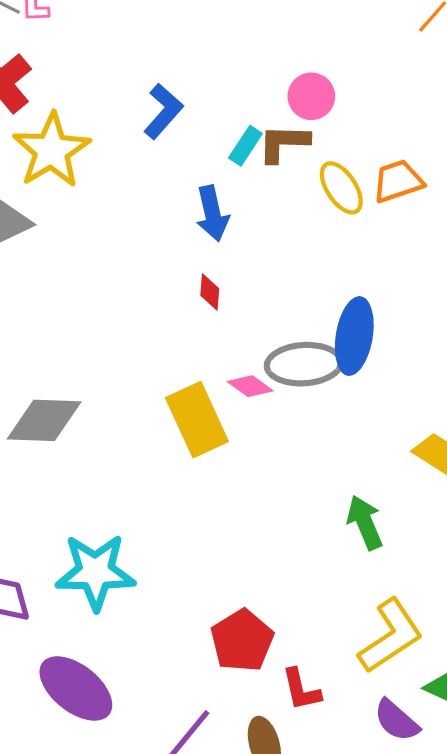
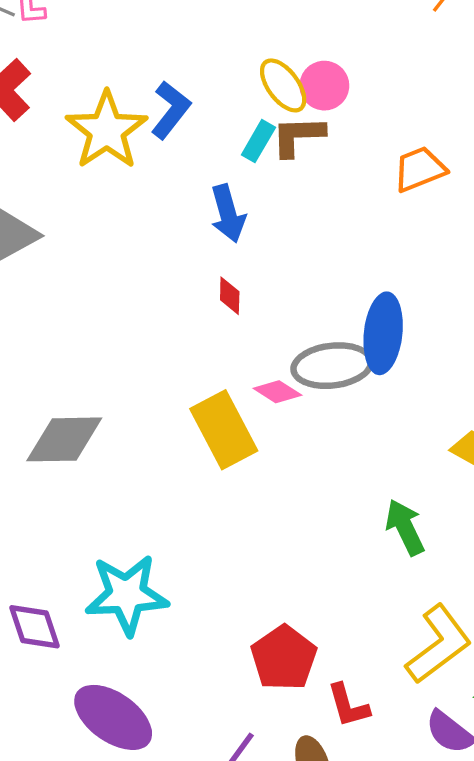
yellow star: (51, 150) -> (107, 130), moved
yellow ellipse: (341, 188) -> (283, 85), moved

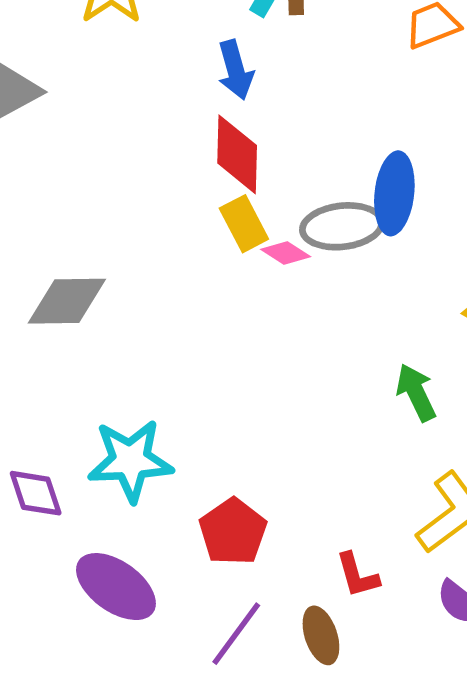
red diamond: (230, 296) -> (237, 154), size x2.0
yellow rectangle: (224, 430) -> (244, 224), moved, size x0.7
red pentagon: (284, 658) -> (233, 532), moved

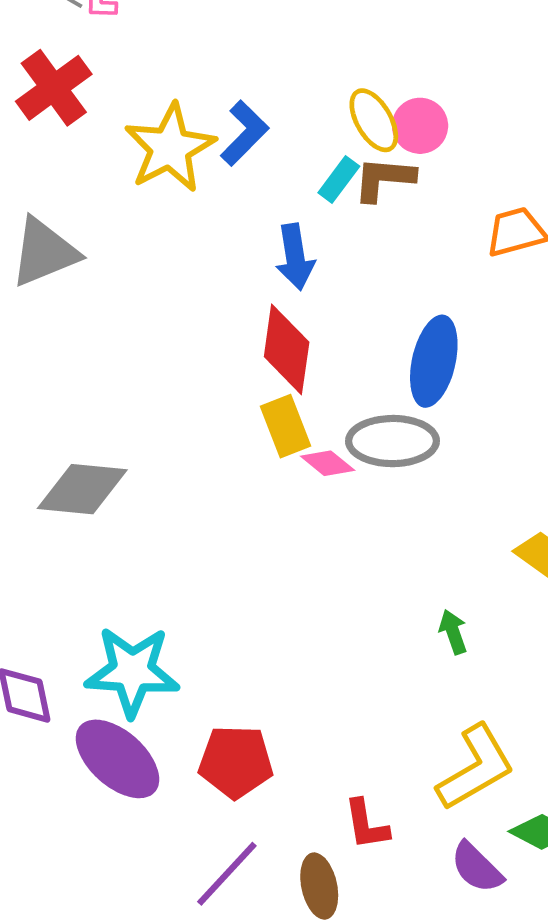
blue ellipse: (394, 193) -> (434, 361), moved
green arrow: (416, 393) -> (453, 632), size x0.7
red pentagon: (233, 532) -> (236, 762), turned 30
purple ellipse: (116, 587) -> (118, 759), moved

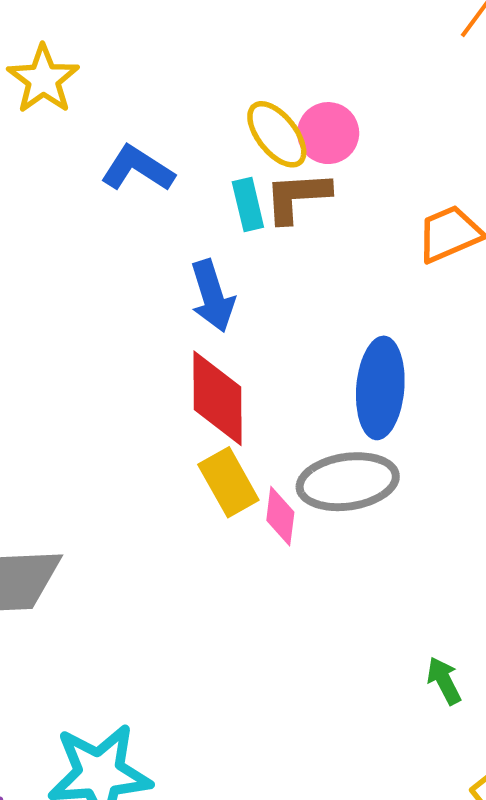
blue L-shape: (244, 133) -> (138, 169), turned -94
yellow star: (170, 148) -> (43, 79), moved, size x0.7
cyan rectangle: (339, 179) -> (248, 204), turned -42
pink diamond: (328, 463) -> (280, 516), turned 66

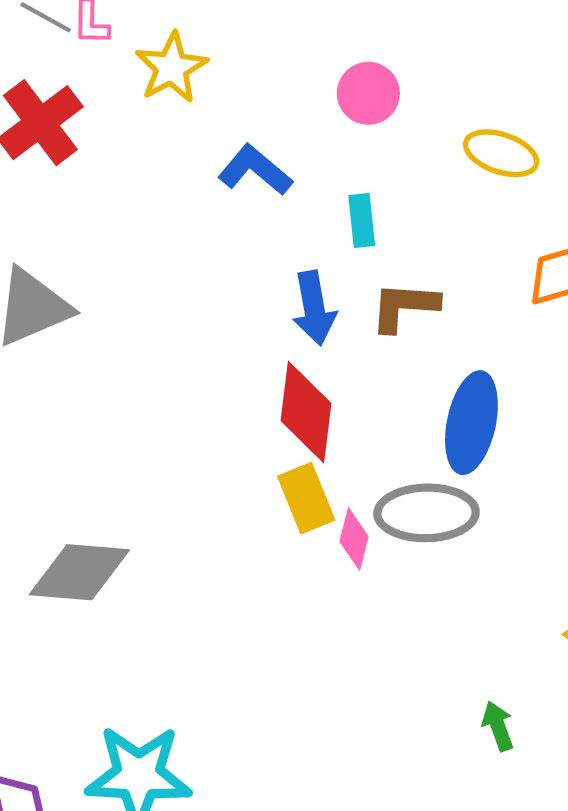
pink circle: (328, 133) -> (368, 93), moved
yellow ellipse: (277, 134) -> (501, 153), moved, turned -40
brown L-shape: (297, 197) -> (404, 307), moved

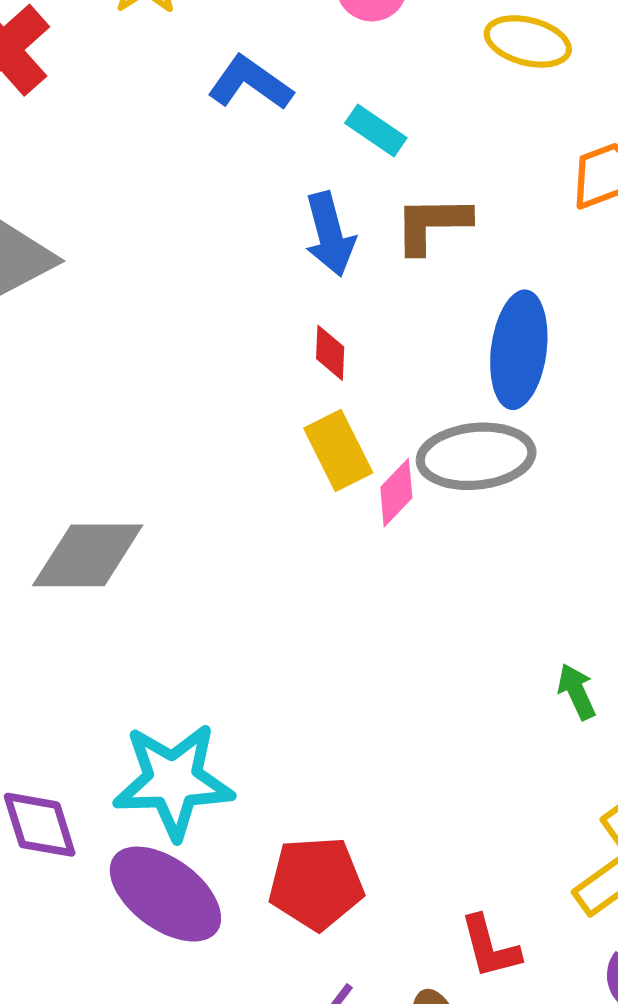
cyan rectangle: (362, 220) -> (376, 130), turned -45
red diamond: (306, 412) -> (330, 353), size x0.5
pink diamond: (354, 539) -> (396, 493), turned 34

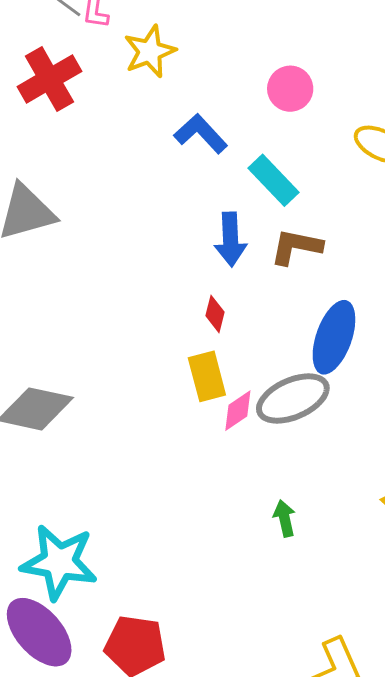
cyan rectangle: (376, 130) -> (273, 180), size x1.4
gray ellipse: (476, 456) -> (293, 399), turned -30
green arrow: (577, 692) -> (285, 518), moved

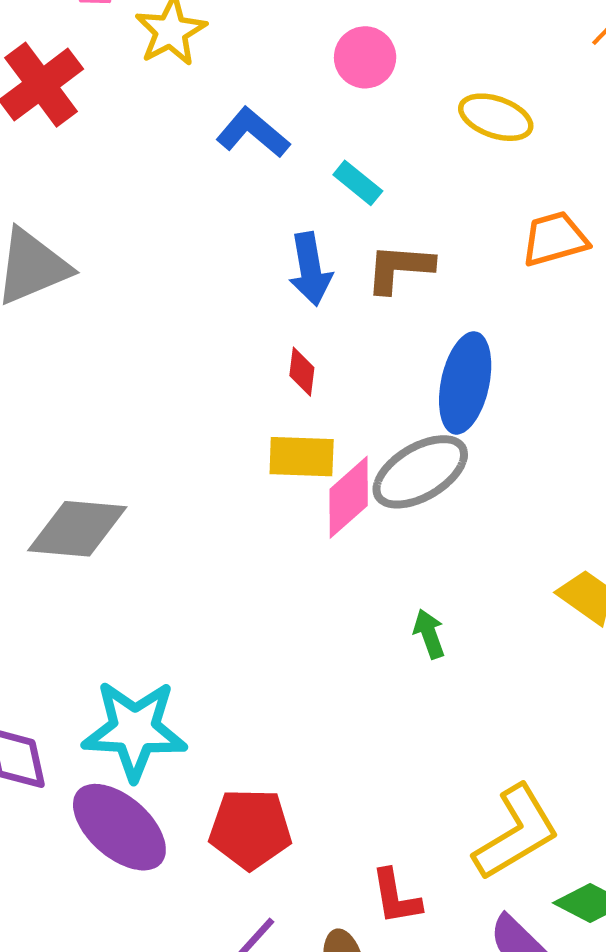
cyan rectangle: (273, 180) -> (358, 183), size x0.7
yellow rectangle: (207, 376) -> (302, 457), turned -66
pink diamond: (238, 411) -> (349, 497), size x1.4

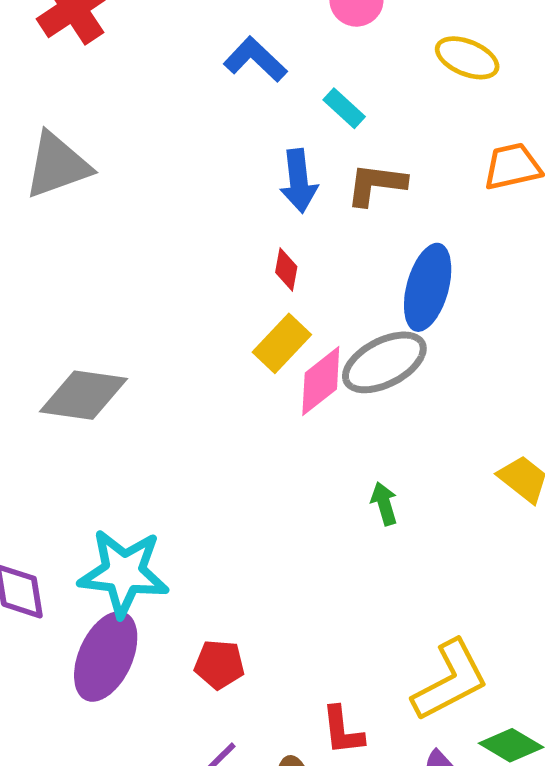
yellow rectangle: (302, 457) -> (282, 343), turned -52
purple ellipse: (119, 827) -> (106, 656), turned 70
red pentagon: (250, 829) -> (219, 664), size x0.7

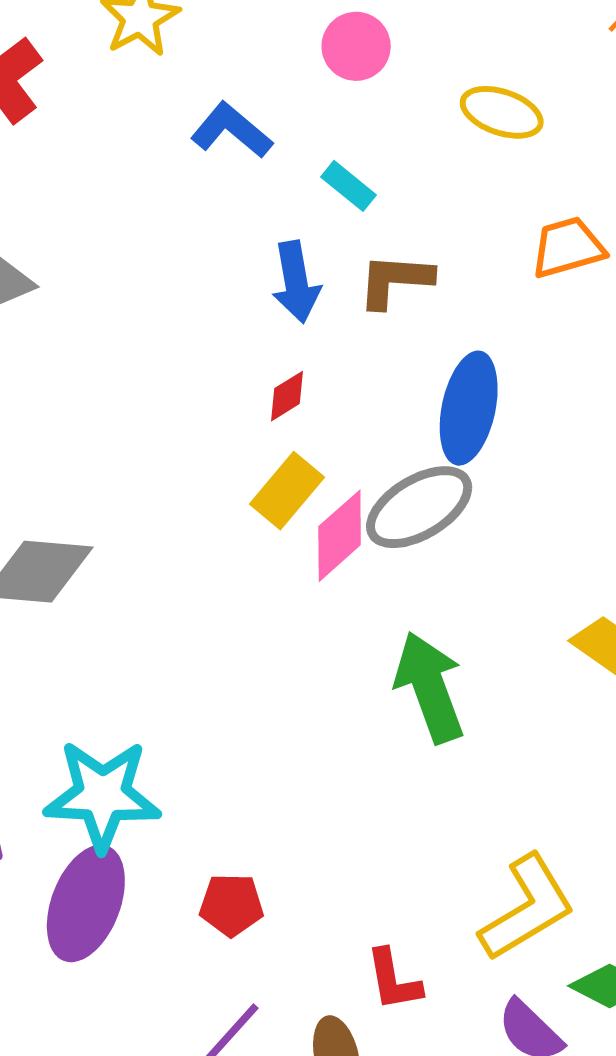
red diamond: (286, 270) -> (287, 396), turned 51
green arrow: (384, 504) -> (430, 687), size x2.0

